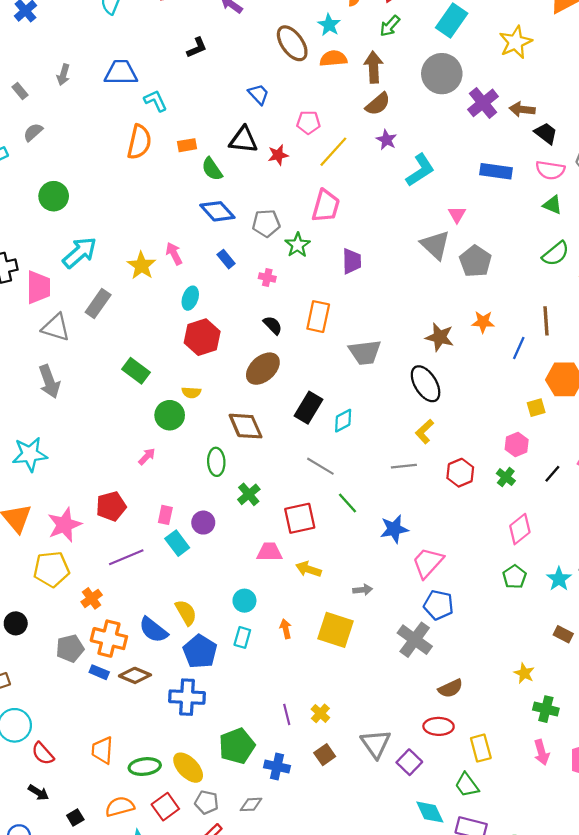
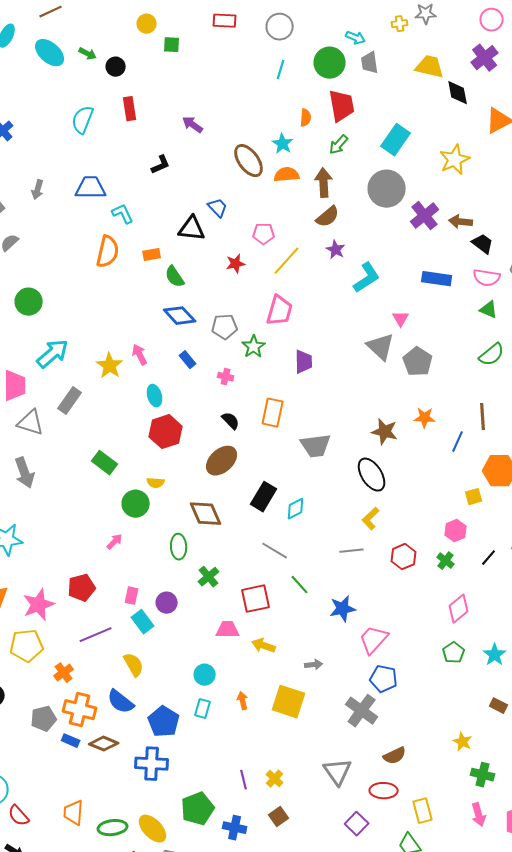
black triangle: (243, 140) -> (192, 229), moved
cyan ellipse: (190, 298) -> (155, 396), turned -35
yellow semicircle: (186, 613) -> (134, 665), moved
gray triangle: (376, 744) -> (338, 772), moved

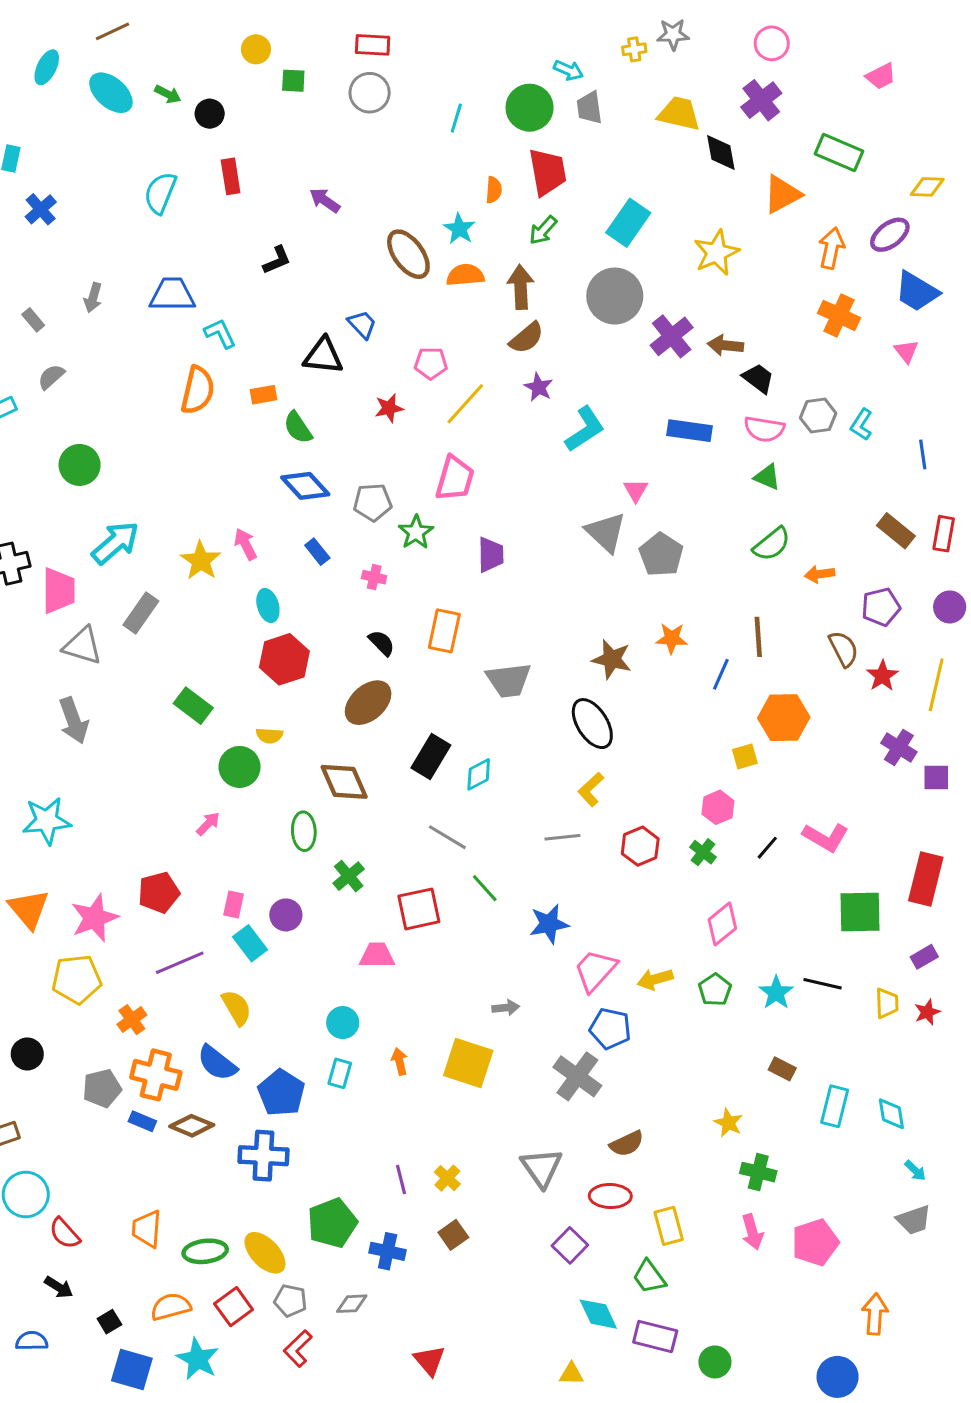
gray circle: (280, 27) -> (370, 93), moved
yellow arrow: (264, 646) -> (655, 979), moved, turned -35

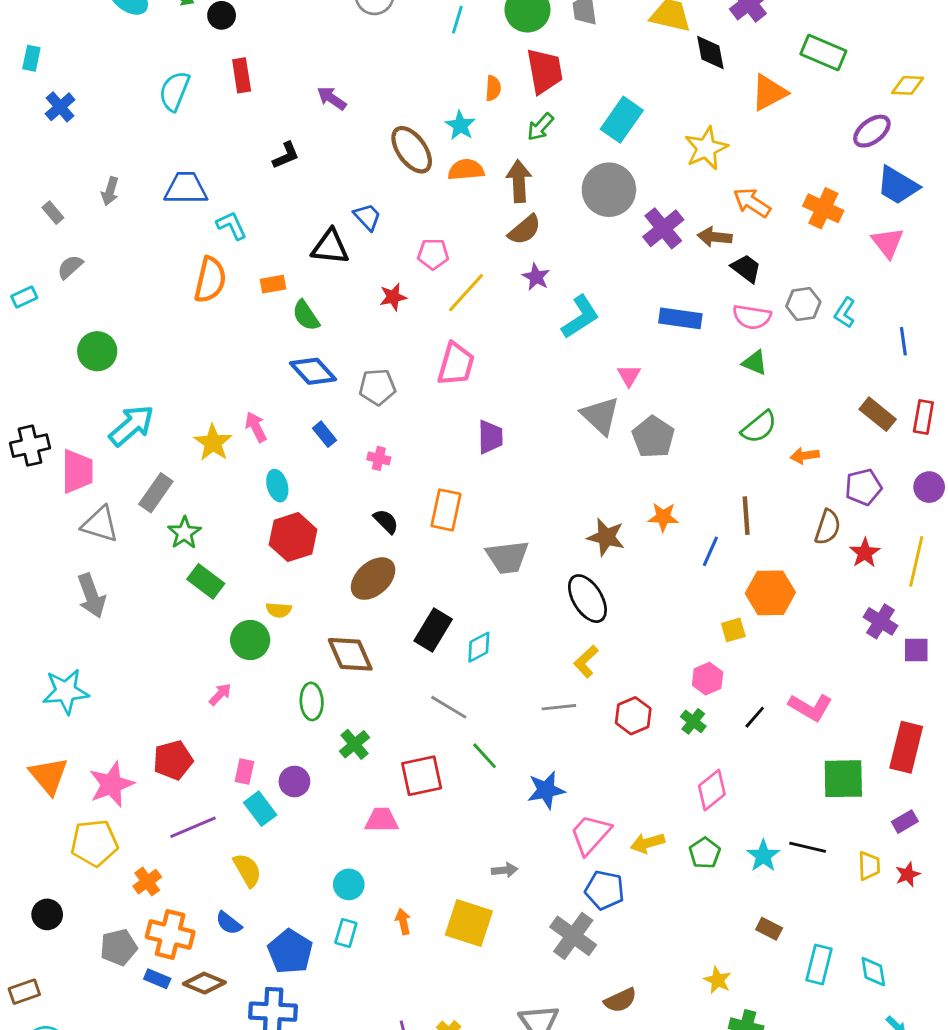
orange arrow: (832, 248) -> (752, 203), moved, turned -69
pink triangle: (906, 351) -> (888, 243), size x1.4
green star: (416, 532) -> (184, 533), moved
brown semicircle: (844, 649) -> (828, 527), turned 45
blue semicircle: (217, 1063) -> (229, 923), size x0.7

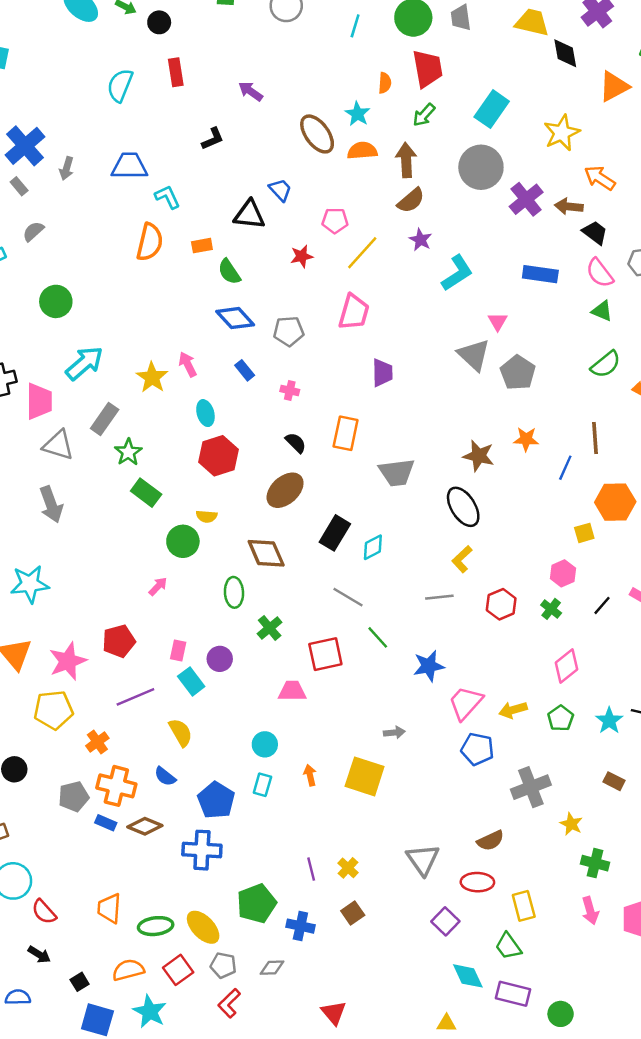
blue cross: (60, 107) -> (25, 146), moved, size x1.6
pink semicircle: (752, 317) -> (600, 273), turned 44
gray cross: (573, 936) -> (531, 787), moved, turned 33

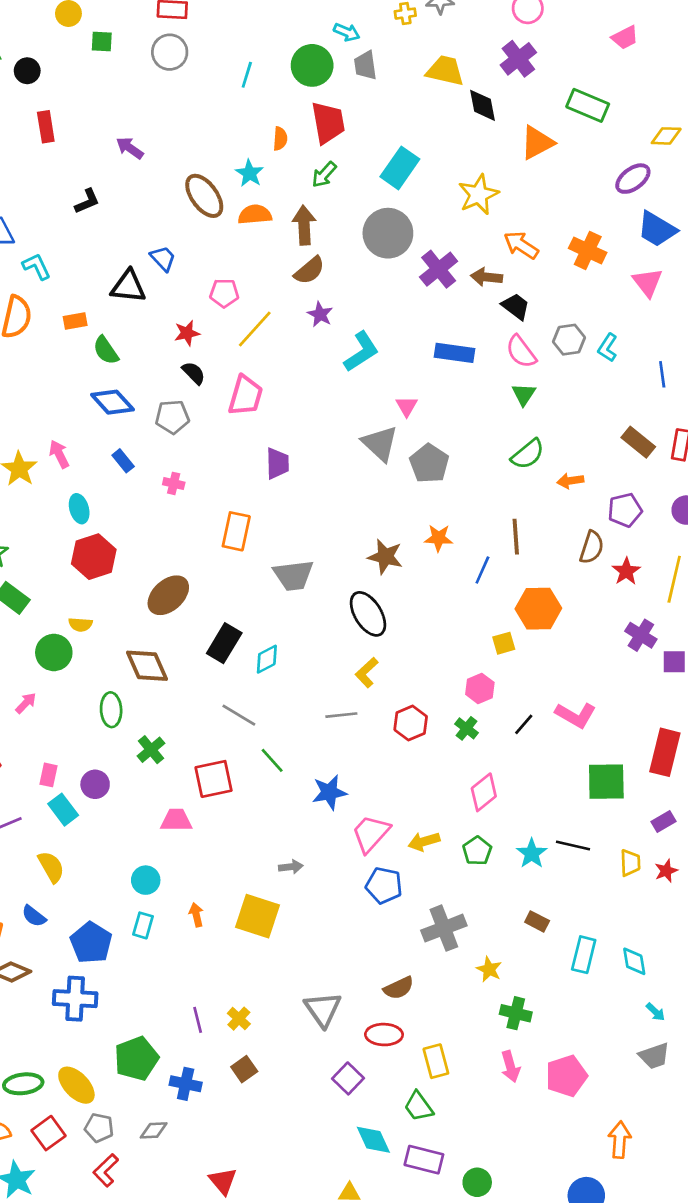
green triangle: (602, 311) -> (524, 394), turned 40
black semicircle: (296, 443) -> (194, 373), moved

